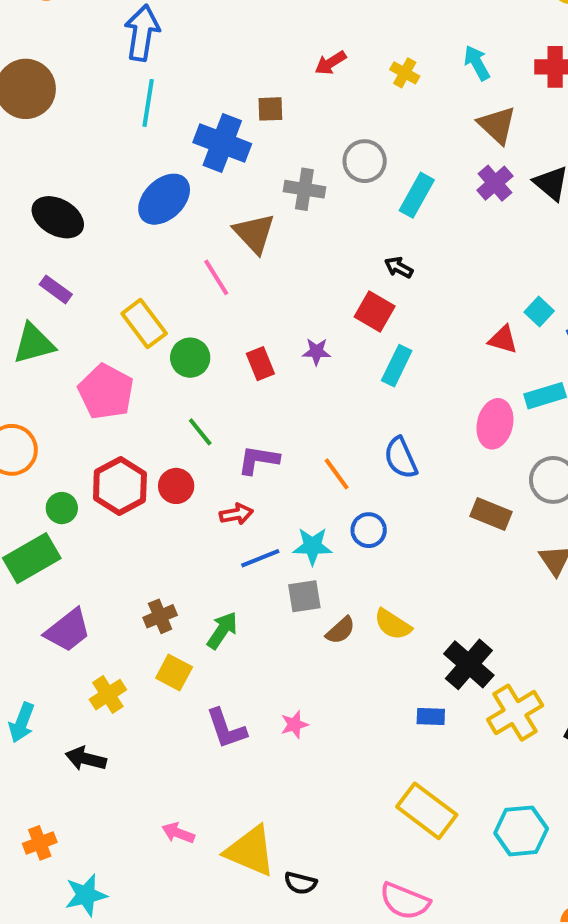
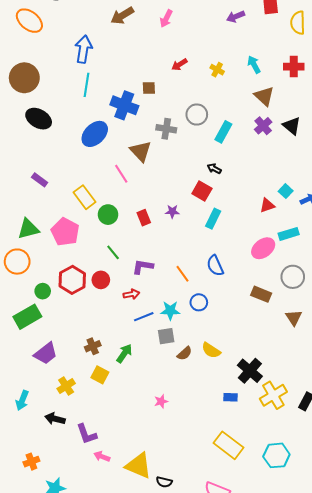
black ellipse: (58, 217) -> (39, 119), moved
red triangle: (503, 340) -> (267, 205), turned -35
green triangle: (34, 344) -> (28, 229), moved
pink ellipse: (495, 424) -> (263, 248), turned 40
purple L-shape: (226, 729) -> (87, 434), moved

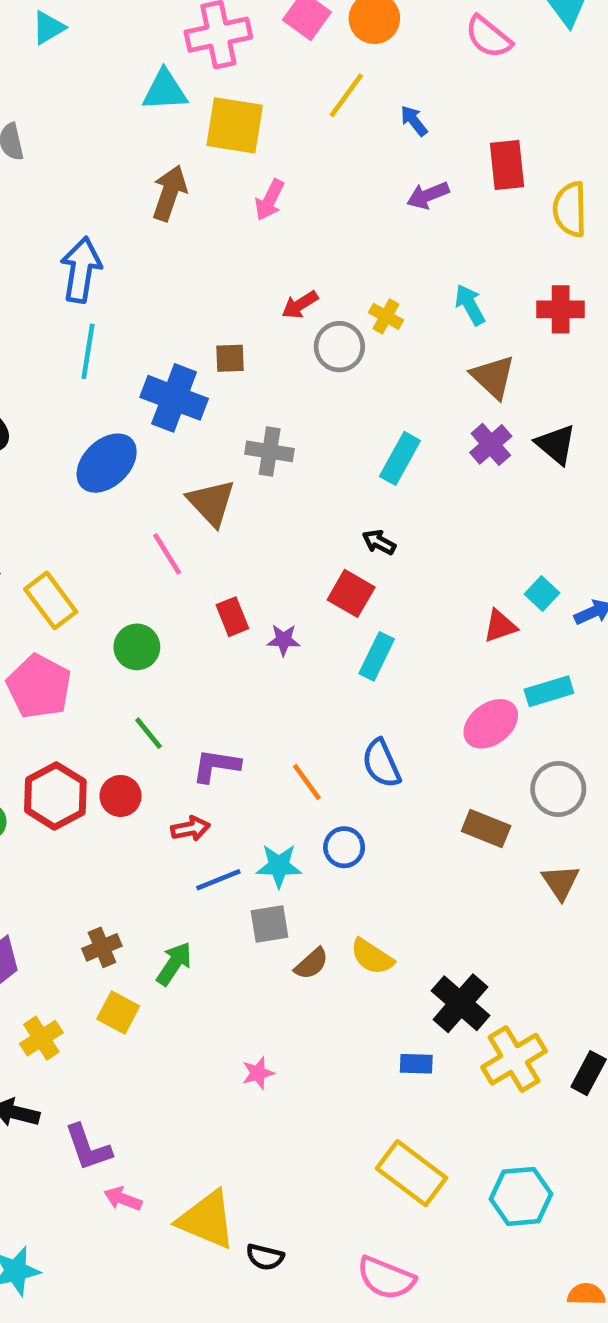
brown arrow: (122, 16) -> (169, 193), turned 140
gray circle: (197, 115) -> (339, 347), moved
yellow rectangle: (85, 197) -> (51, 600), moved
red rectangle: (144, 218) -> (232, 617), moved

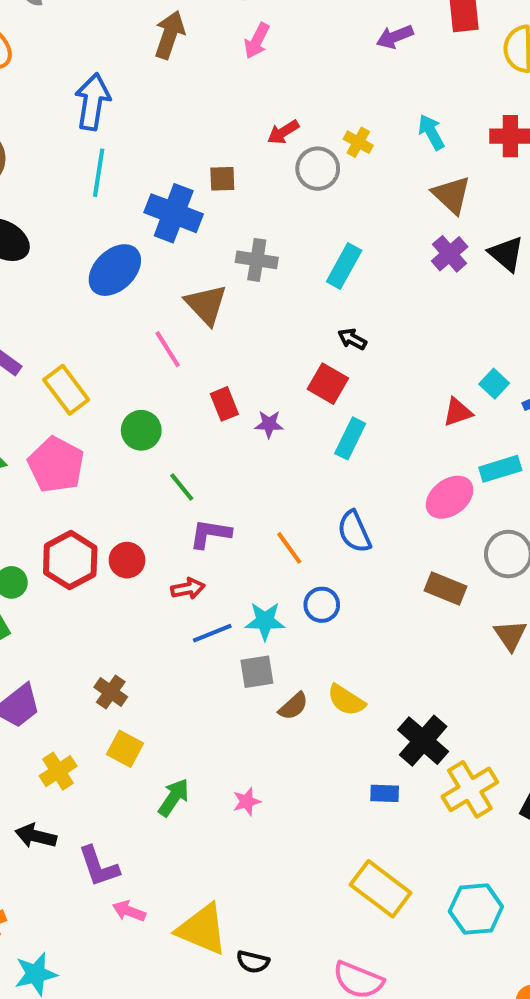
cyan rectangle: (400, 458) -> (344, 266), moved
green line: (148, 733) -> (182, 487), moved
brown cross: (102, 947) -> (111, 692), turned -32
green arrow: (174, 964) -> (174, 797), moved

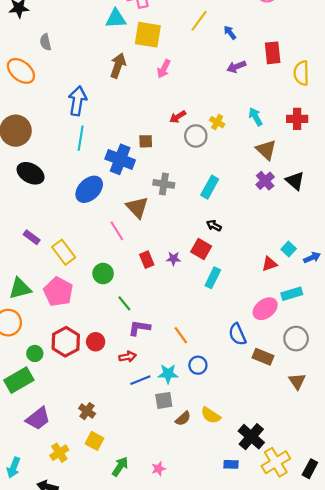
purple star: (269, 424) -> (173, 259), moved
blue semicircle: (354, 532) -> (237, 334), moved

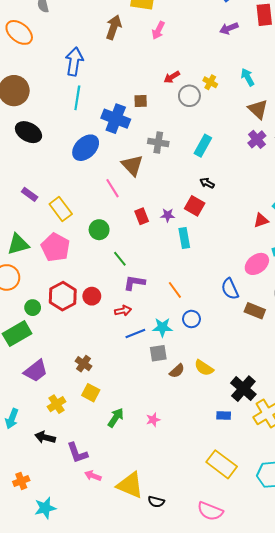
cyan rectangle: (213, 278) -> (184, 238), moved, turned -36

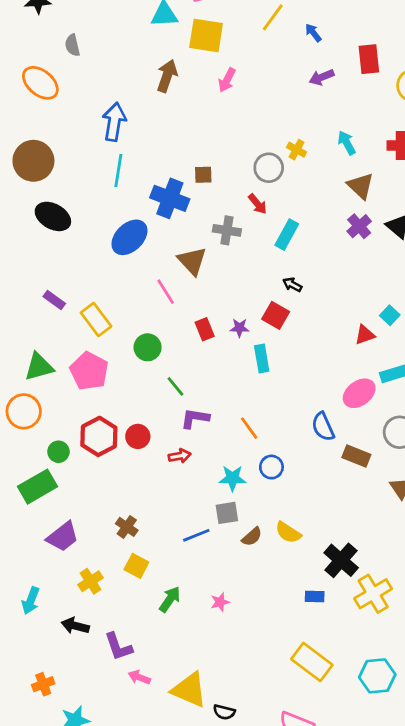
red arrow: (172, 77) -> (258, 204), moved, turned -98
blue line: (135, 334) -> (196, 535), moved

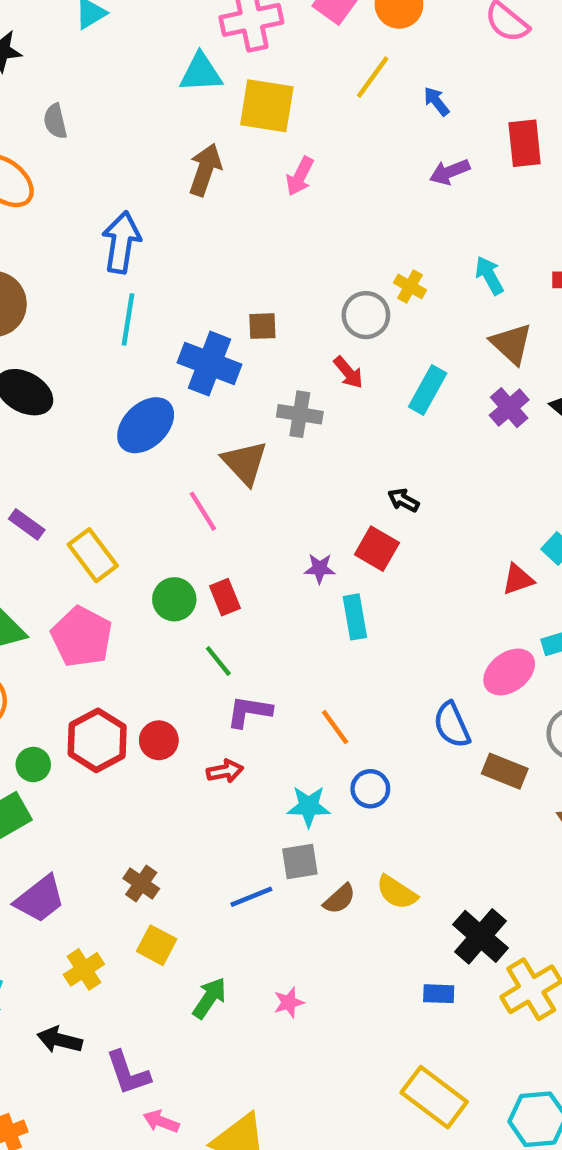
cyan rectangle: (287, 235) -> (428, 390), moved
red rectangle: (205, 329) -> (225, 597), moved

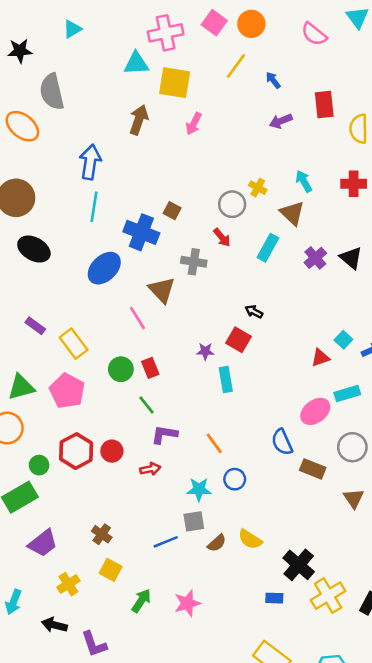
gray semicircle: (55, 121) -> (52, 92), size x1.8
brown square: (262, 326) -> (172, 211), turned 30
brown triangle: (511, 344) -> (292, 213), moved
pink star: (289, 1002) -> (187, 603), size x1.5

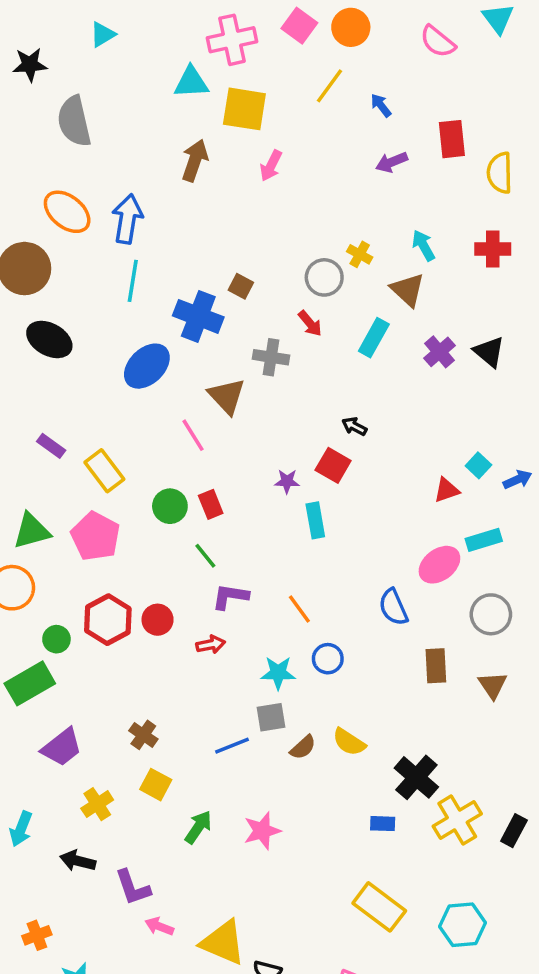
orange ellipse: (22, 126) -> (67, 212), moved
brown rectangle: (313, 469) -> (436, 666), moved, turned 65

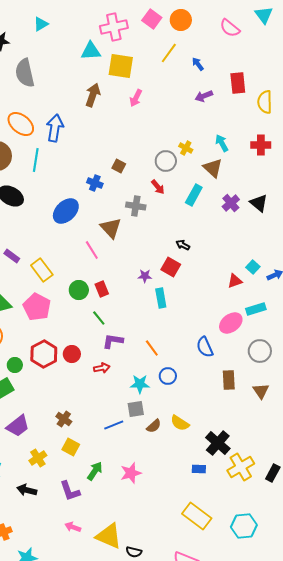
cyan line: (133, 281) -> (36, 160), moved
blue cross: (198, 316) -> (95, 183), size x0.6
purple L-shape: (133, 887) -> (70, 491), moved

